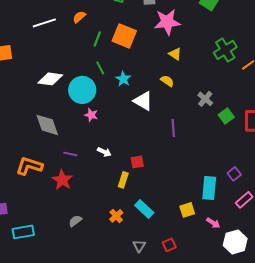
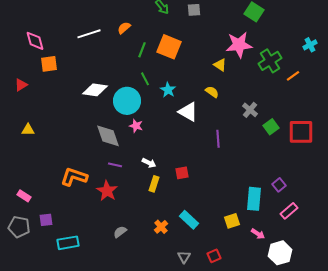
pink star: (167, 22) -> (239, 45), moved
gray diamond: (47, 125) -> (108, 136), moved
yellow rectangle: (123, 180) -> (154, 184), moved

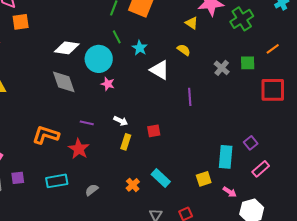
orange line: (293, 76) -> (273, 49), moved
green square: (271, 127) -> (248, 63), moved, turned 35
gray diamond: (108, 136) -> (64, 82), moved
cyan rectangle: (68, 243) -> (57, 181), moved

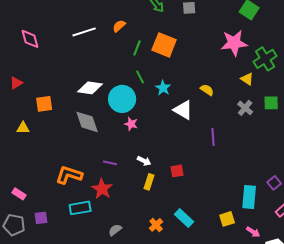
orange square: (21, 22) -> (44, 104), moved
yellow triangle: (192, 23) -> (247, 79), moved
cyan rectangle: (57, 181) -> (80, 208), moved

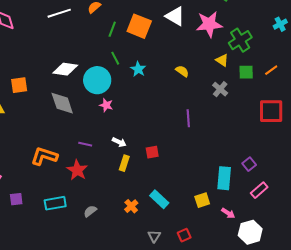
green square: (271, 103) -> (246, 72), moved
white triangle: (183, 110) -> (175, 16), moved
cyan rectangle: (80, 208) -> (55, 203), moved

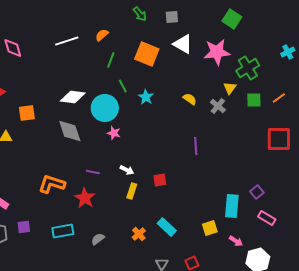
green line: (112, 29) -> (111, 60), moved
yellow triangle: (222, 60) -> (230, 88), turned 32
gray cross: (220, 89) -> (218, 106), moved
pink rectangle: (259, 190) -> (267, 218), turned 72

